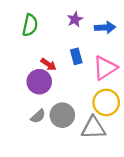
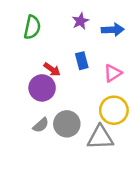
pink triangle: (105, 68) -> (113, 73), size x0.7

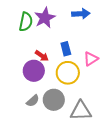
purple star: (80, 21) -> (45, 18), moved, size x1.5
blue arrow: (113, 30) -> (81, 14), moved
yellow circle: (114, 110) -> (68, 73), moved

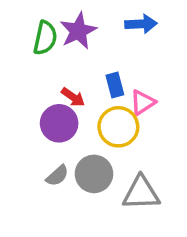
pink triangle: (91, 59) -> (143, 102), moved

